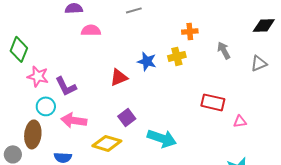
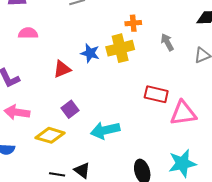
pink semicircle: (91, 30) -> (28, 33), moved
yellow cross: (177, 56) -> (120, 48), size x1.5
pink triangle: (240, 121) -> (183, 113), size x2.0
cyan arrow: (162, 138) -> (105, 130), turned 148

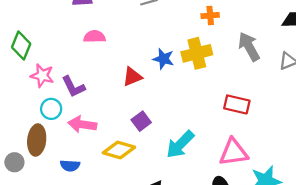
orange cross: (133, 23) -> (210, 15), moved
gray arrow: (167, 42) -> (249, 47), size x1.5
pink triangle: (183, 113) -> (233, 152), moved
cyan arrow: (105, 130) -> (180, 144), turned -32

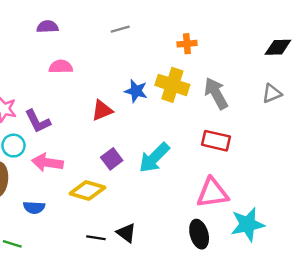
gray arrow: (249, 47) -> (216, 93), moved
yellow cross: (197, 53) -> (172, 85), turned 32
cyan arrow: (180, 144) -> (154, 158), moved

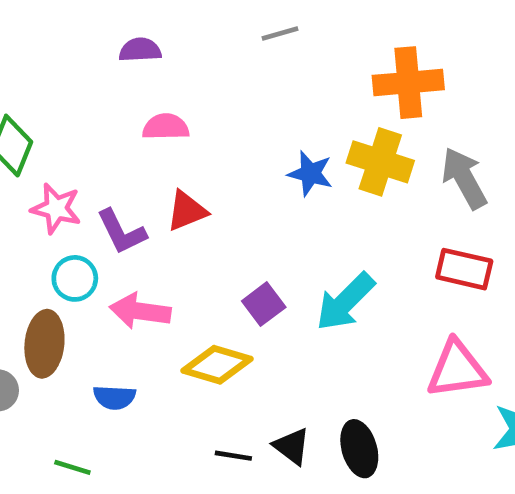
gray line: (120, 29) -> (280, 34), moved
orange cross: (187, 44) -> (408, 83), size x1.8
red triangle: (102, 110) -> (187, 211), moved
black ellipse: (199, 234) -> (359, 449), moved

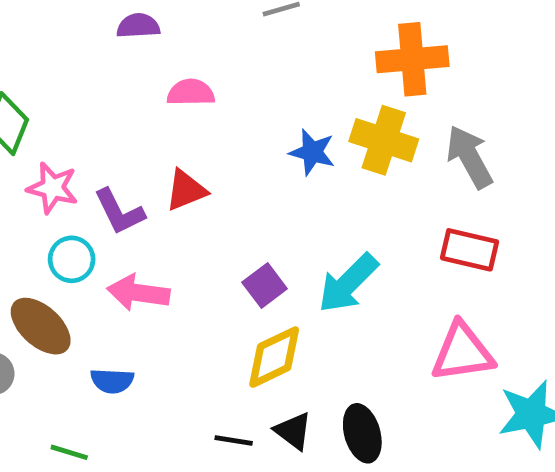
pink semicircle: (166, 127) -> (191, 93), moved
brown ellipse: (44, 344) -> (41, 326), turned -54
yellow diamond: (217, 365) -> (274, 357), moved, turned -42

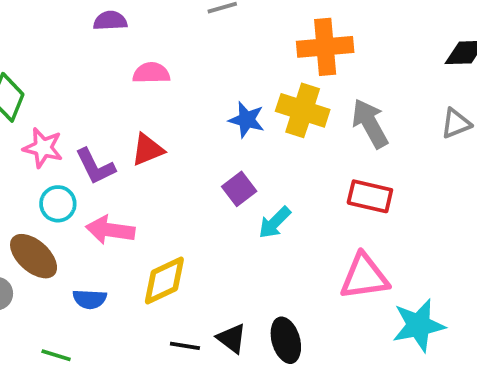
cyan arrow: (348, 283) -> (275, 223), size x0.7
purple square: (265, 286) -> (239, 189), moved
yellow diamond: (274, 357) -> (164, 280), moved

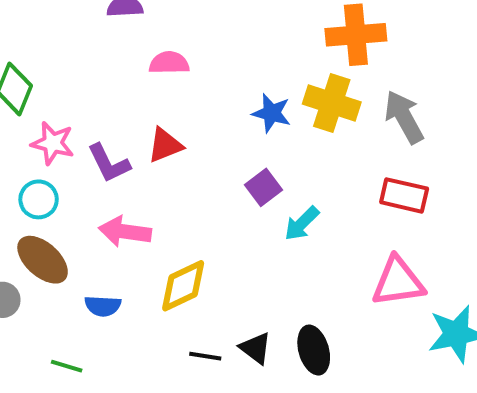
cyan circle: (58, 204) -> (39, 199), moved

